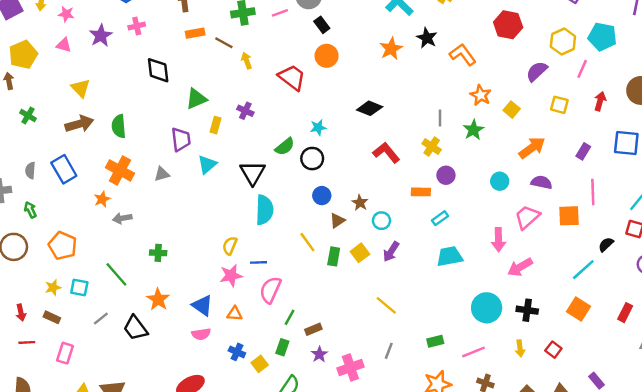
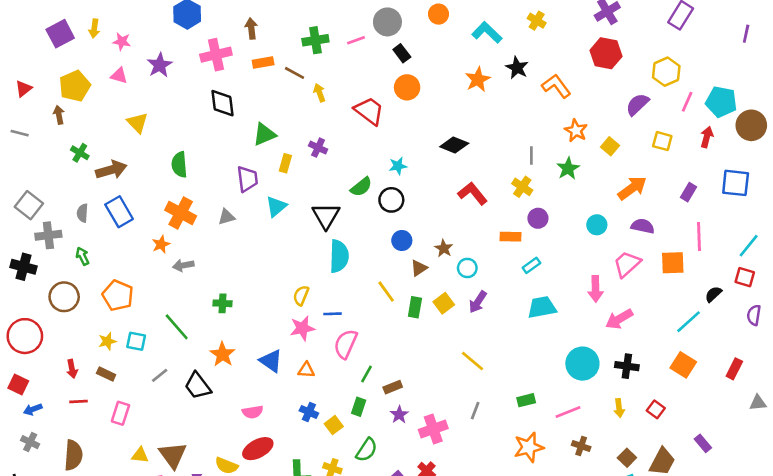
pink cross: (137, 26) -> (216, 55), moved, size x1.6
cyan pentagon: (602, 37) -> (721, 102), moved
brown arrow: (79, 124) -> (111, 170), moved
pink semicircle: (201, 334) -> (253, 412), moved

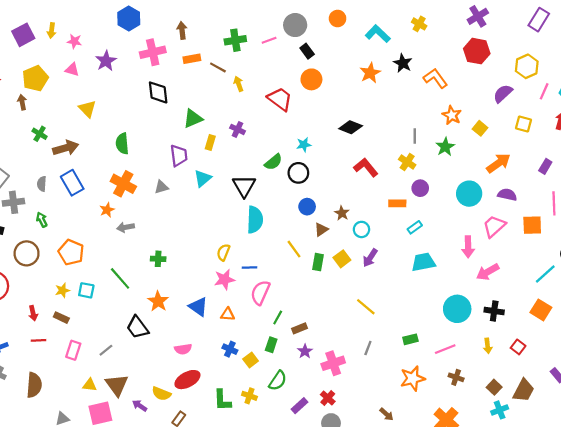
cyan circle: (597, 225) -> (469, 194), size x1.5
gray line: (160, 375) -> (106, 350), moved

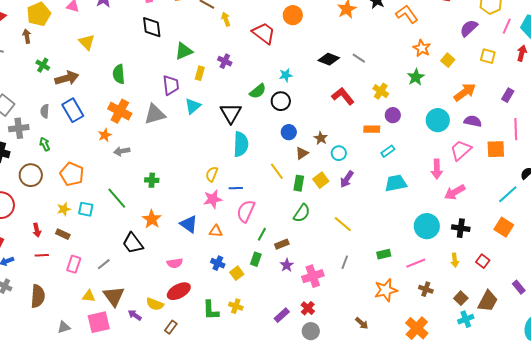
gray line: (415, 136) -> (359, 58), moved, turned -56
gray triangle: (161, 187) -> (155, 114), size x1.6
green semicircle: (278, 381) -> (302, 213), moved

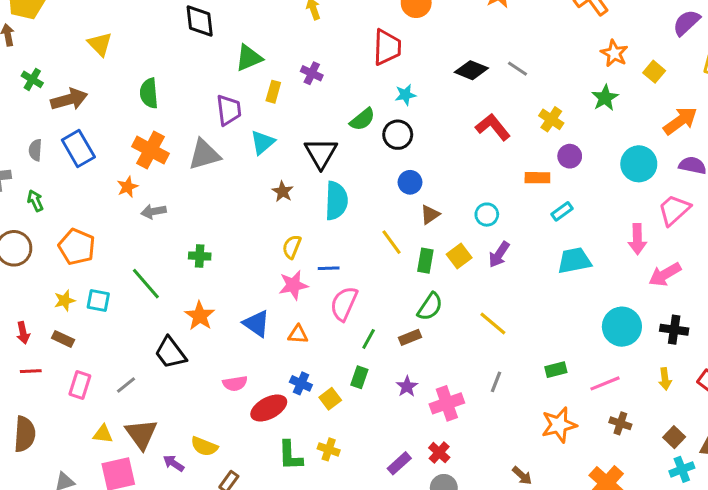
red trapezoid: (264, 33) -> (387, 47), moved, turned 55
brown star: (321, 138) -> (283, 191), moved
brown rectangle: (282, 244) -> (410, 337), moved
red ellipse: (179, 291) -> (269, 408), moved

